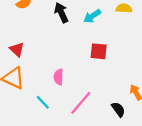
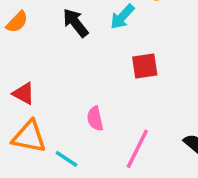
cyan line: (43, 102) -> (66, 159), moved

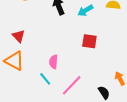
cyan line: (66, 159) -> (45, 79), moved

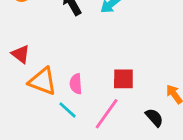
red square: (89, 41) -> (123, 79), moved
orange triangle: (14, 61) -> (43, 81), moved

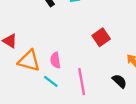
red square: (123, 79) -> (101, 37), moved, turned -30
pink line: (107, 114) -> (82, 82), turned -40

